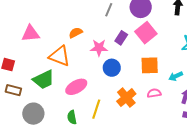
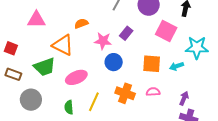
pink square: (146, 33) -> (166, 31), moved, turned -30
cyan arrow: (176, 76) -> (177, 66), moved
orange cross: (126, 98) -> (125, 93), turned -36

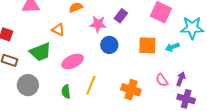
orange triangle: (63, 45) -> (58, 30), size x0.6
pink semicircle: (153, 92) -> (162, 80), moved, turned -120
orange cross: (125, 93) -> (131, 90), moved

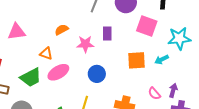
purple rectangle: (121, 16) -> (107, 33), turned -32
blue circle: (109, 45) -> (97, 74), moved
pink ellipse: (73, 61) -> (58, 72), moved

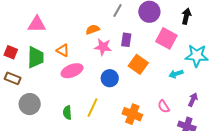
orange semicircle: (62, 30) -> (93, 29), moved
orange square: (137, 60) -> (138, 64), moved, turned 30
green trapezoid: (31, 77) -> (36, 57), moved, turned -70
purple arrow: (173, 90) -> (193, 100), moved

